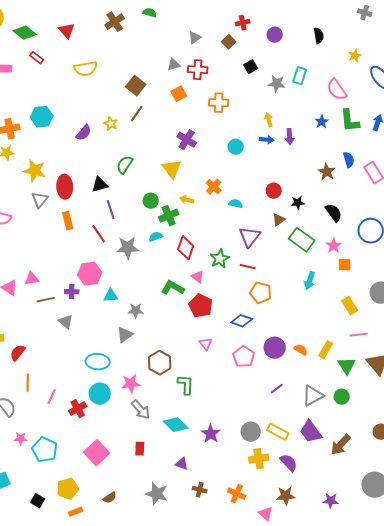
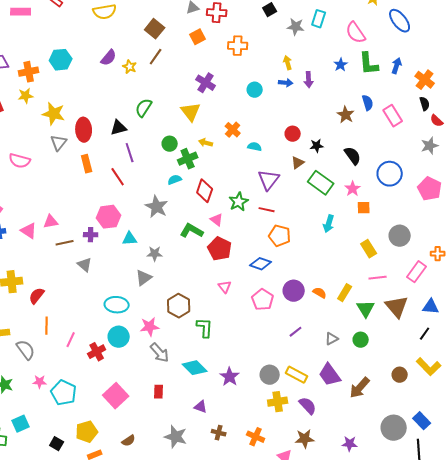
purple semicircle: (84, 133) -> (109, 58), moved
gray star: (128, 248) -> (157, 207), moved, turned 30
gray triangle: (313, 396) -> (332, 339), size x0.6

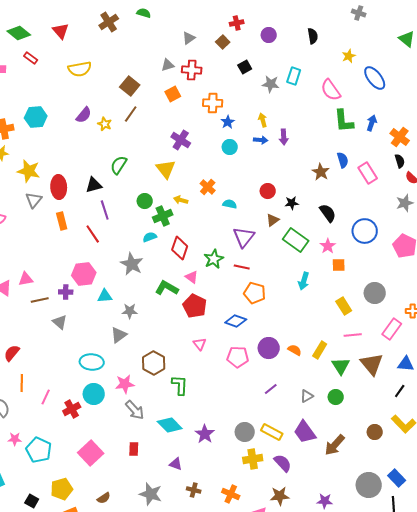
blue star: (341, 65) -> (228, 122), moved
pink pentagon: (263, 300) -> (238, 357), turned -30

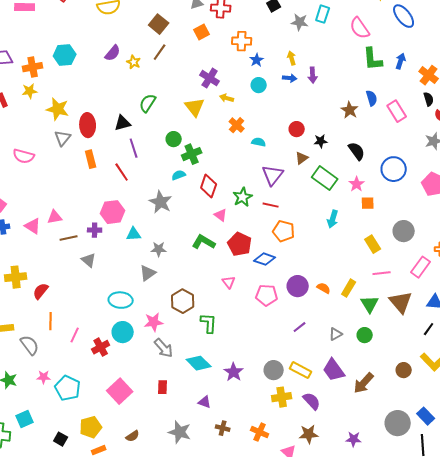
yellow arrow: (181, 200) -> (227, 98), moved
green L-shape: (167, 288) -> (204, 242), moved
red pentagon: (195, 306) -> (240, 244), moved

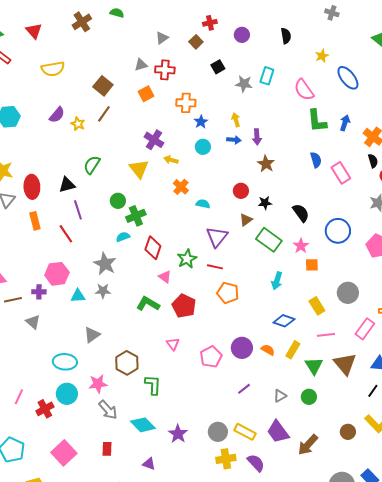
brown star: (350, 110) -> (266, 164), moved
gray star: (159, 249) -> (103, 291), moved
blue diamond: (265, 259) -> (284, 321), moved
pink pentagon: (267, 295) -> (211, 357), turned -30

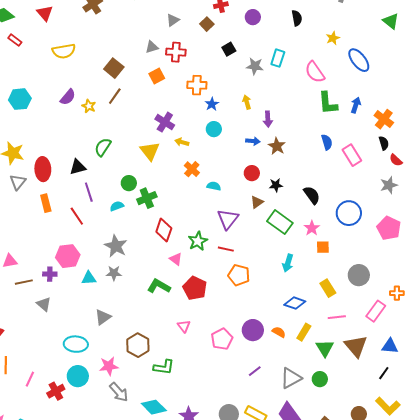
blue arrow: (234, 140) -> (253, 141), moved
cyan semicircle: (123, 237) -> (117, 206), moved
green L-shape: (153, 385) -> (164, 367), turned 95
gray triangle: (280, 396) -> (291, 378), size x1.6

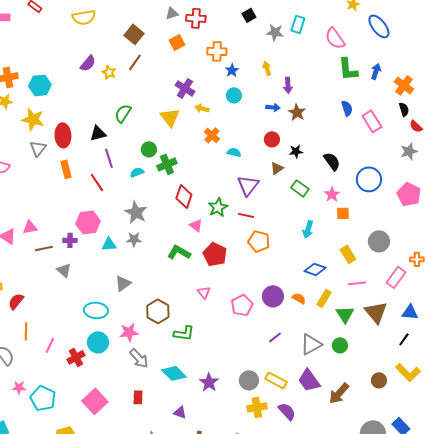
cyan hexagon: (20, 99) -> (40, 85), moved
green rectangle: (280, 222) -> (300, 188), size x0.7

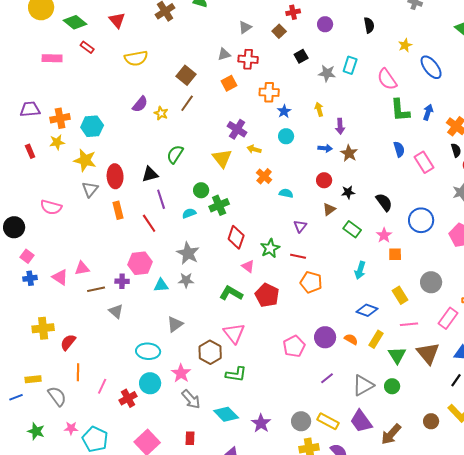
purple triangle: (248, 185) -> (300, 226), size x0.6
pink triangle: (204, 292) -> (234, 333), moved, size x1.6
pink star: (129, 332) -> (181, 373), turned -30

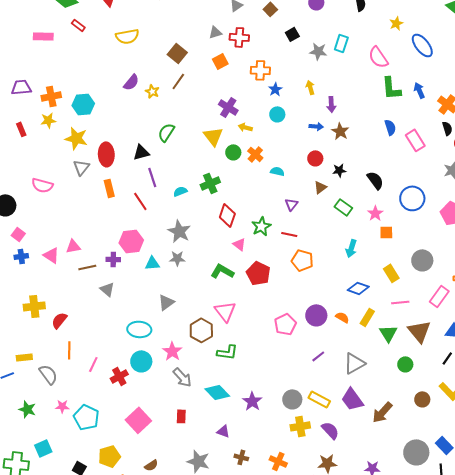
blue arrow: (428, 112) -> (419, 90), turned -42
green circle: (201, 190) -> (233, 152), moved
green circle: (392, 386) -> (405, 364), moved

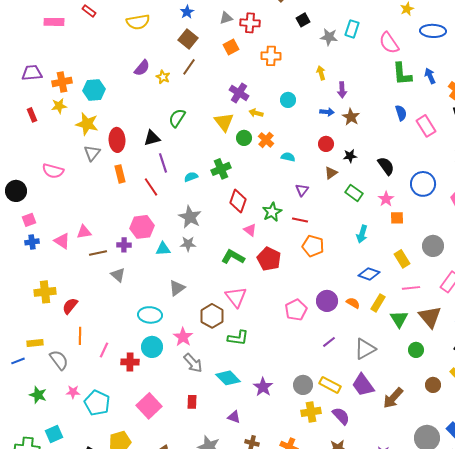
blue ellipse: (422, 45) -> (433, 31), turned -50
blue star: (275, 89) -> (187, 12), moved
pink square: (18, 234) -> (29, 220), turned 32
red cross: (119, 376) -> (130, 362), turned 30

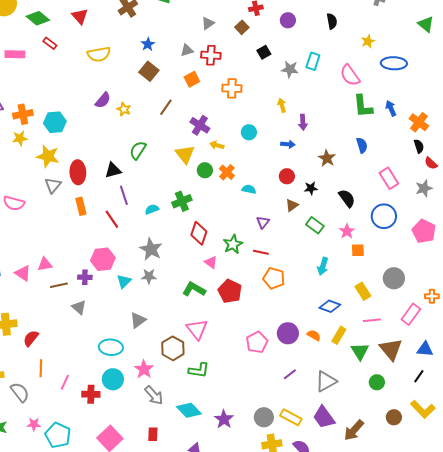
brown line: (189, 67) -> (166, 107), moved
brown star: (351, 117) -> (327, 158), moved
pink rectangle: (426, 126) -> (389, 178), moved
cyan triangle: (163, 249) -> (124, 281), turned -42

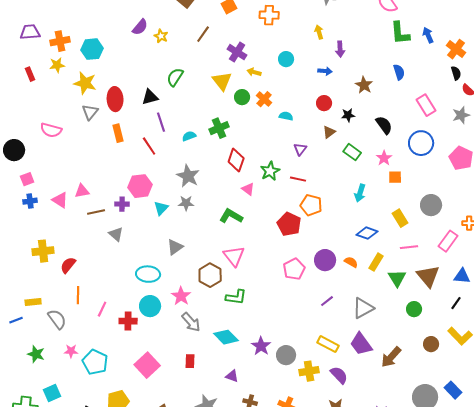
red pentagon: (230, 291) -> (289, 224), moved
gray circle: (264, 417) -> (286, 355), moved

